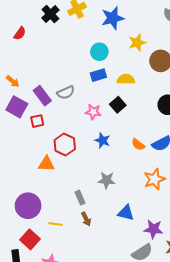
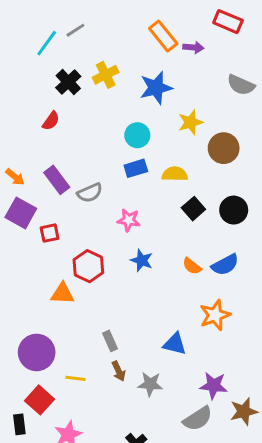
red semicircle: (20, 33) -> (51, 121), moved
purple rectangle: (42, 96) -> (57, 180), moved
black square: (118, 105) -> (193, 209), moved
gray star: (107, 180) -> (150, 384), moved
blue triangle: (126, 213) -> (175, 344), moved

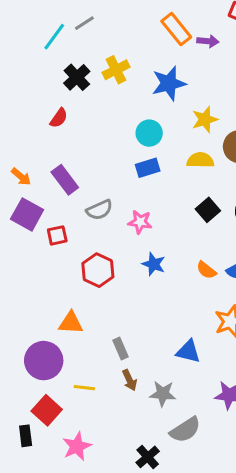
yellow semicircle: (175, 174) -> (200, 160), moved
gray semicircle: (90, 193) -> (99, 210), moved
orange triangle: (62, 293) -> (71, 323), moved
gray semicircle: (198, 419) -> (185, 430), moved

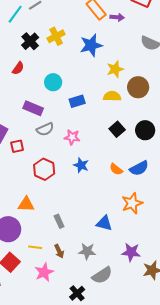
cyan circle: (149, 133) -> (53, 82), moved
purple rectangle: (65, 180) -> (33, 108), moved, turned -30
brown arrow: (130, 380) -> (59, 251), moved
pink star: (77, 446) -> (44, 272), moved

